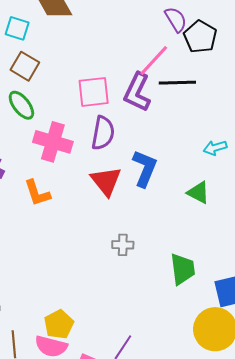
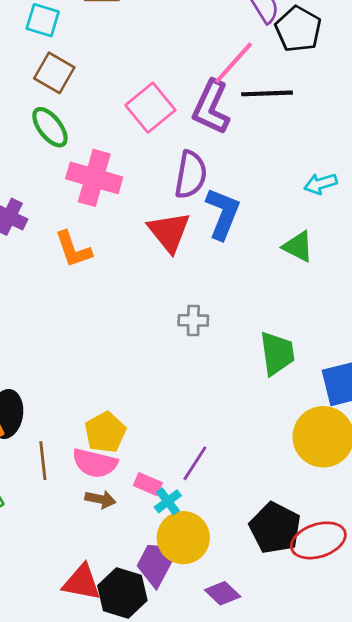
pink square: (94, 92) -> (150, 108), turned -32
purple semicircle: (103, 133) -> (191, 175), moved

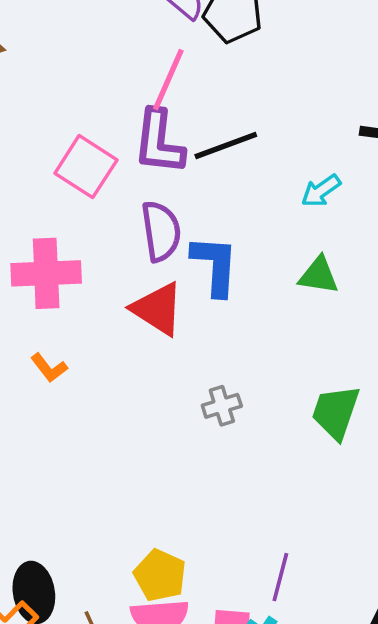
black line: (267, 93) -> (226, 145), moved
orange L-shape: (73, 249) -> (49, 368), size x0.7
green trapezoid: (277, 353) -> (336, 412), turned -135

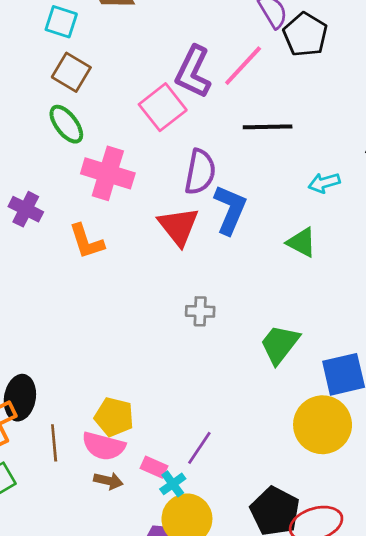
purple L-shape: (159, 142) -> (193, 72), moved
orange L-shape: (49, 368) -> (86, 241), size x1.4
yellow pentagon: (160, 575) -> (114, 417), turned -30

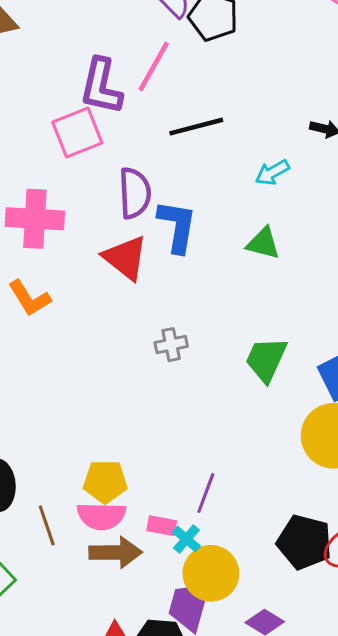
pink square: (163, 107) -> (77, 133), turned 30
brown arrow: (108, 481) -> (116, 552), size x1.6

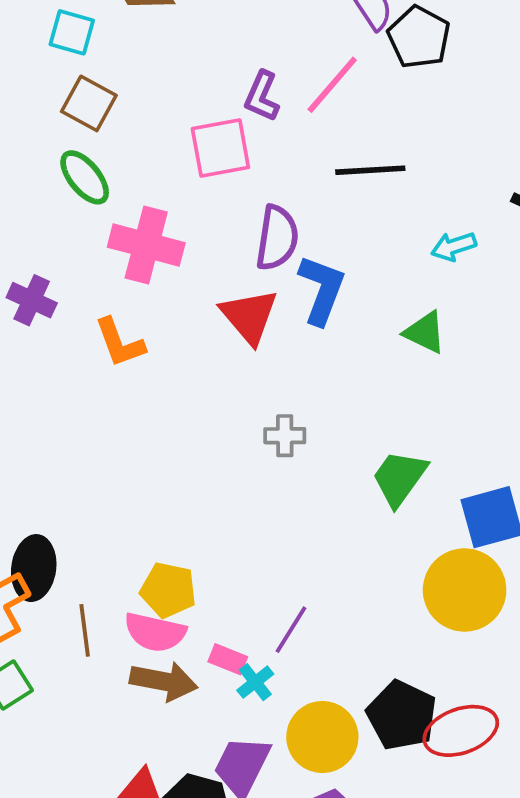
purple L-shape: (101, 86) -> (262, 96), size x0.7
yellow circle: (211, 573) -> (322, 737), moved

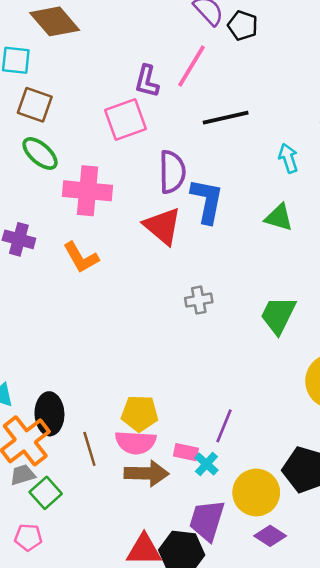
black pentagon: (419, 37) -> (243, 26), size x0.7
cyan arrow: (454, 246) -> (288, 158), turned 100

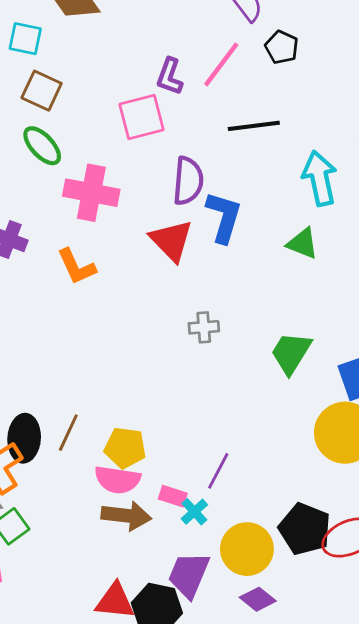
black pentagon: (243, 26) -> (282, 47), moved
cyan arrow: (288, 158) -> (320, 178), size x1.6
brown line: (89, 449) -> (68, 433), moved, turned 36

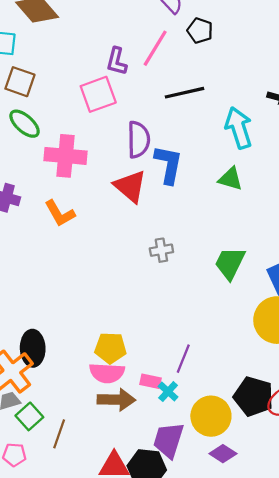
brown line: (68, 433) -> (59, 434), moved

